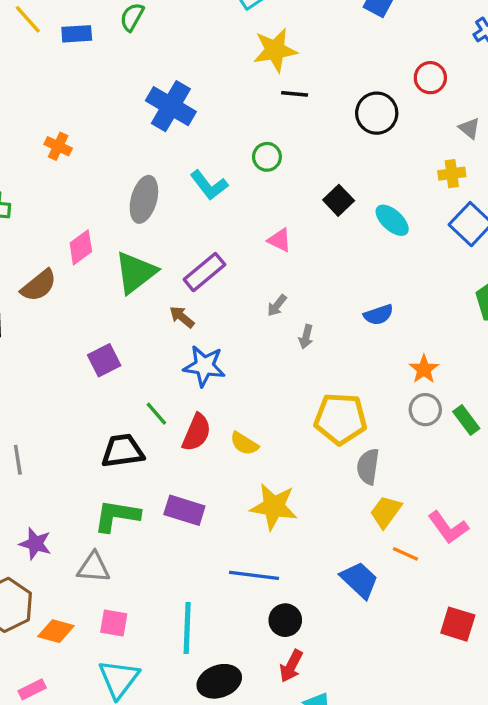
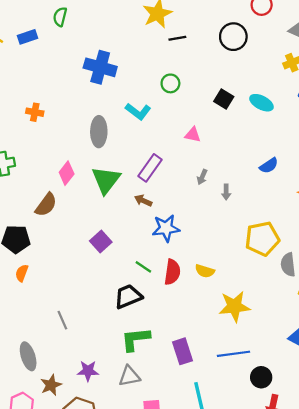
purple rectangle: (184, 510) -> (182, 351), moved, turned 70

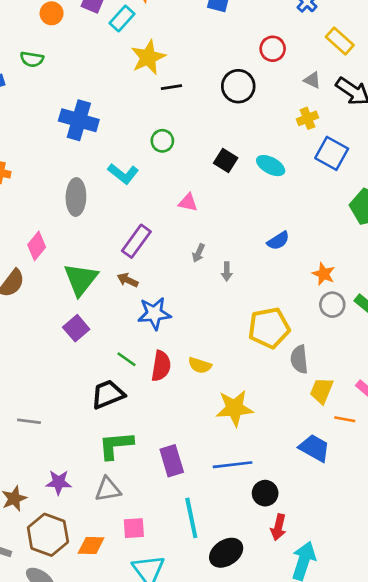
green semicircle: (60, 17) -> (32, 59), turned -96
green triangle: (106, 180) -> (81, 279), moved
gray line: (62, 320) -> (29, 421), turned -60

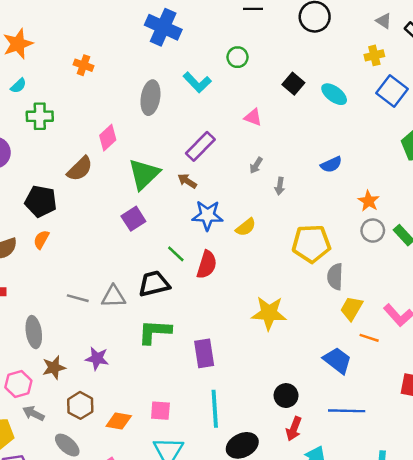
yellow semicircle: (200, 365) -> (246, 227), moved, turned -65
blue line: (233, 465) -> (347, 411), moved
gray triangle: (108, 489) -> (113, 297), moved
brown hexagon: (48, 535) -> (80, 405), size x0.7

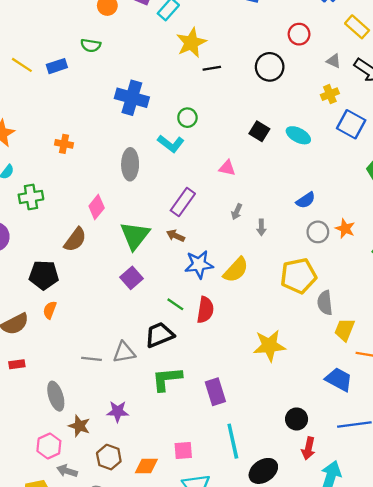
green circle: (237, 57) -> (187, 118), moved
yellow semicircle: (246, 227) -> (236, 270), size x1.4
gray circle: (373, 231) -> (318, 232), moved
brown star: (54, 368) -> (79, 426), turned -30

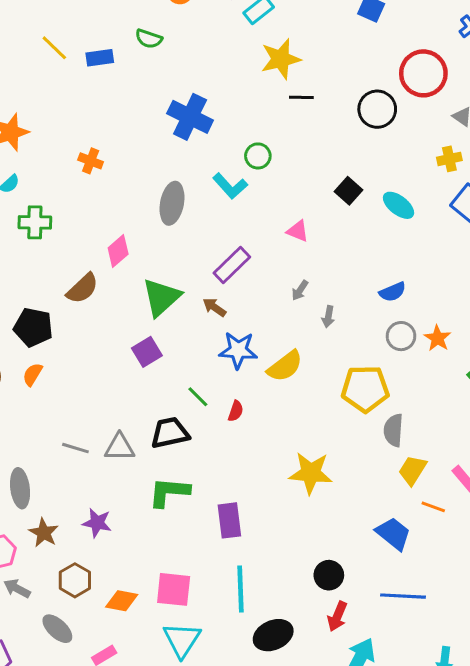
red circle: (299, 34) -> (423, 73), size x1.6
red semicircle: (205, 310) -> (236, 411), size x0.6
pink square: (183, 451) -> (174, 589), size x1.4

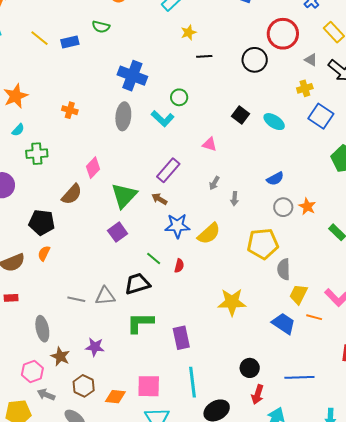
yellow star: (281, 59) -> (189, 32), size x0.6
gray ellipse: (172, 203) -> (123, 116), moved
blue trapezoid: (393, 534) -> (284, 323), moved

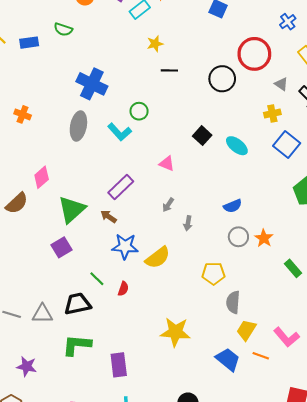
yellow pentagon: (263, 244) -> (213, 273), size x0.7

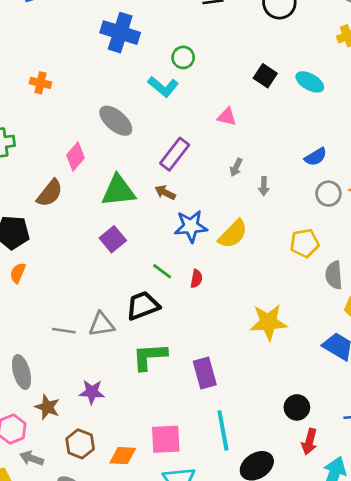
gray ellipse: (78, 126) -> (116, 121), moved, turned -52
green triangle: (72, 210) -> (118, 191), turned 44

